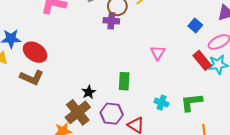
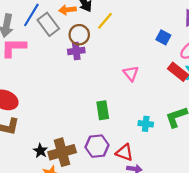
black star: (89, 92) -> (40, 151), moved
brown cross: (78, 112) -> (62, 152), turned 35

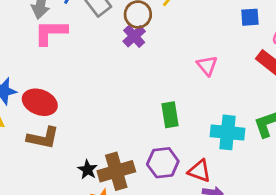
blue square: (163, 37) -> (250, 17), turned -32
purple cross: (76, 51) -> (134, 36), turned -35
cyan cross: (146, 124) -> (227, 132), size x1.6

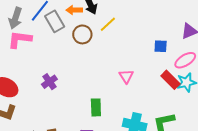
purple cross: (134, 36) -> (49, 82), moved

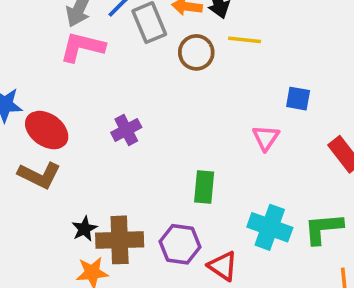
yellow line: (108, 24) -> (245, 40), turned 42
blue square: (161, 46) -> (298, 99), moved

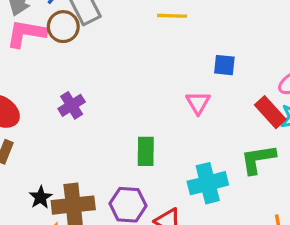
brown circle: (196, 52) -> (63, 27), moved
cyan cross: (270, 227) -> (208, 183), turned -30
green L-shape: (323, 229) -> (258, 159), moved

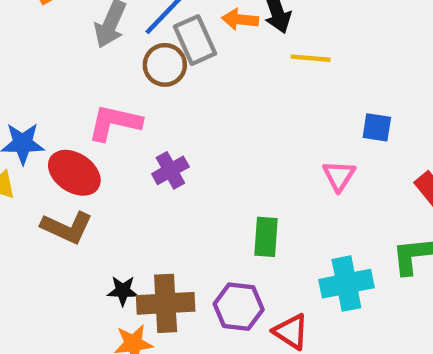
pink L-shape: (26, 33) -> (115, 123), moved
black star: (41, 197) -> (123, 291), turned 30

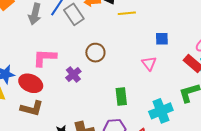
brown circle: (165, 65) -> (95, 53), moved

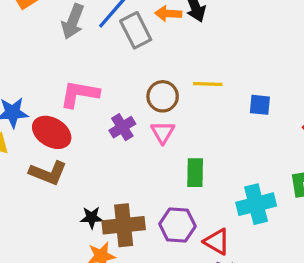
yellow line: (127, 13) -> (208, 84), moved
blue square: (162, 39) -> (260, 105), moved
pink triangle: (149, 63) -> (163, 132), moved

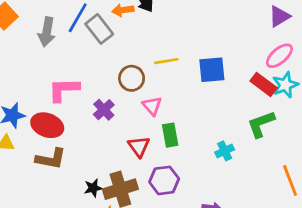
blue square: (260, 105) -> (212, 70), size x1.5
pink triangle: (163, 132) -> (152, 106), moved
cyan cross: (256, 204) -> (225, 151), size x0.6
red triangle: (217, 242) -> (139, 147), moved, turned 35

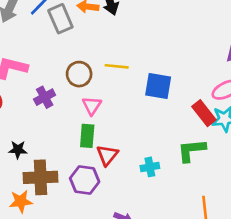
green rectangle: (170, 135) -> (87, 136), moved
red triangle: (139, 147) -> (107, 155), moved
black star: (93, 188) -> (18, 150), moved

